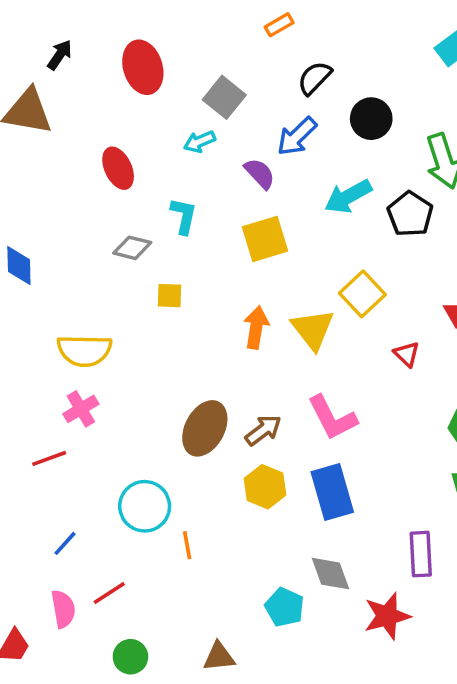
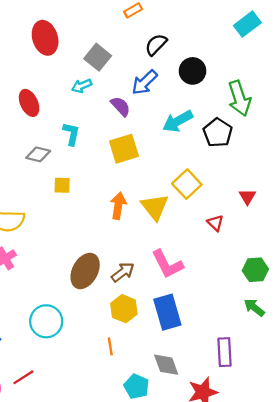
orange line: (187, 545) -> (110, 346), moved

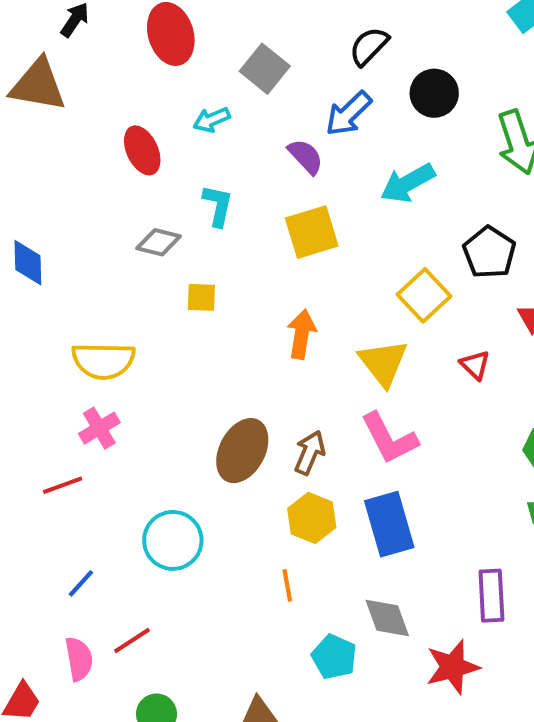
cyan arrow: (82, 86) -> (212, 120), moved
black pentagon: (218, 133) -> (489, 252), moved
yellow triangle: (155, 207) -> (383, 363), moved
brown arrow: (123, 272) -> (310, 453), turned -30

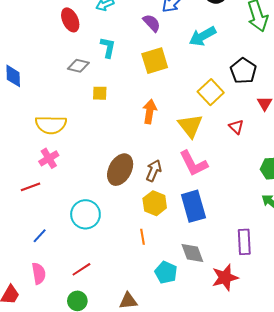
red line: (132, 640) -> (81, 269), moved

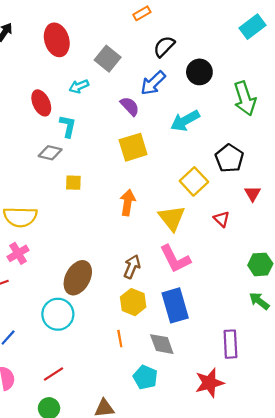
cyan L-shape: (108, 47) -> (68, 126), moved
brown ellipse: (120, 170) -> (78, 278), moved
gray diamond: (192, 253) -> (162, 344), moved

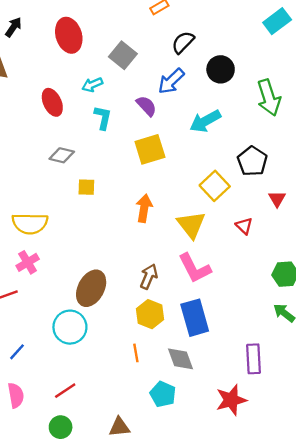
cyan L-shape: (68, 126) -> (103, 118), moved

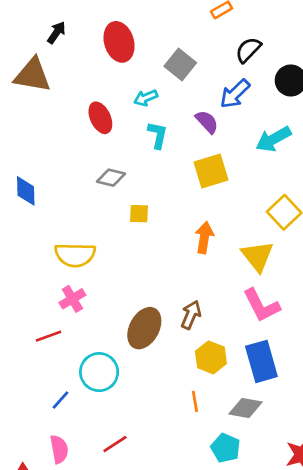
brown arrow: (149, 276) -> (191, 315), moved
cyan circle: (70, 327) -> (99, 372), moved
gray diamond: (181, 359) -> (246, 408), turned -60

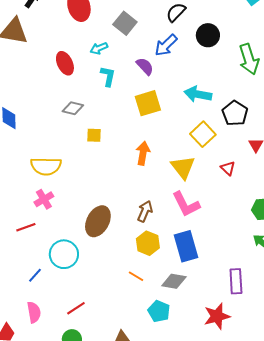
cyan arrow: (273, 139) -> (198, 94), moved, turned 40
brown arrow: (191, 315) -> (145, 211), moved
orange line: (195, 401) -> (136, 276), turned -49

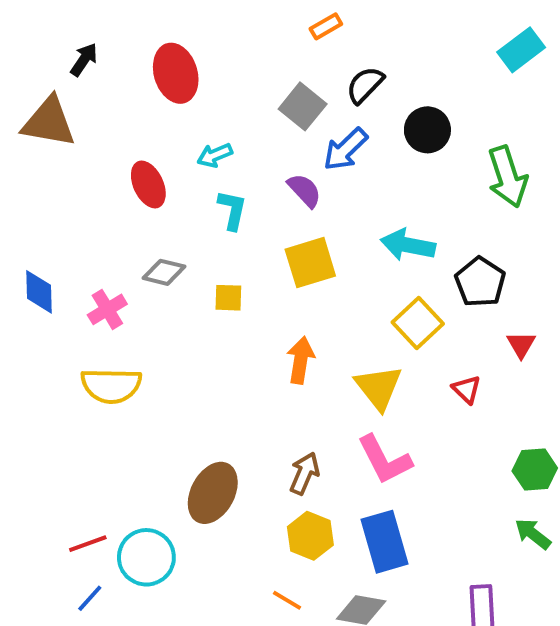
gray square: (125, 23) -> (303, 106), moved
yellow square: (94, 135) -> (228, 298), moved
pink cross: (44, 199) -> (107, 309), moved
red line: (26, 227) -> (88, 544), moved

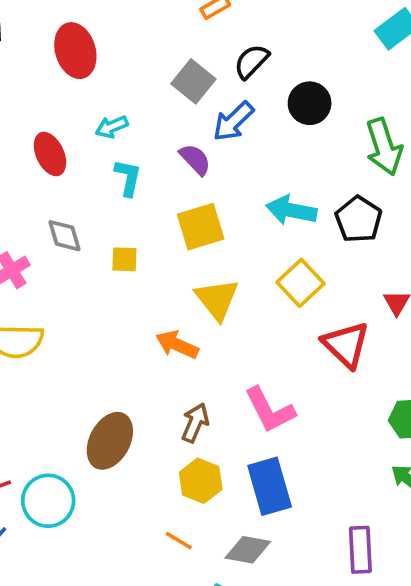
gray diamond: (164, 272) -> (64, 236), turned 60
black pentagon: (480, 282) -> (359, 219), moved
orange arrow: (301, 360) -> (177, 345), moved, turned -75
yellow triangle: (379, 387) -> (217, 299), moved
red triangle: (466, 389) -> (346, 345), size x1.8

